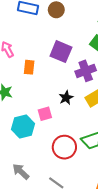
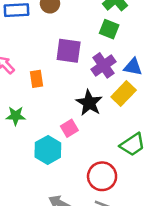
black star: (66, 98) -> (89, 103), size x1.5
red circle: (64, 147) -> (102, 176), moved

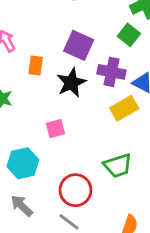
purple cross: (104, 65) -> (111, 72), turned 30
black star: (89, 103) -> (71, 83), moved
cyan hexagon: (48, 150) -> (23, 163), moved

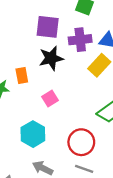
orange rectangle: (36, 66) -> (22, 76), moved
black star: (71, 83) -> (51, 58), turned 30

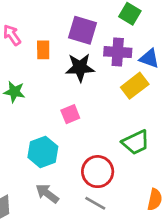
orange rectangle: (22, 76) -> (43, 50), moved

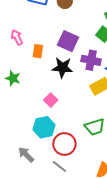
pink square: (70, 114) -> (51, 100), turned -32
cyan hexagon: (43, 152) -> (44, 127), moved

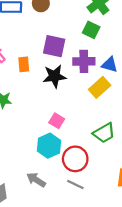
pink square: (51, 100) -> (57, 121), moved

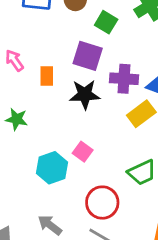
green square: (91, 30) -> (106, 22), moved
cyan hexagon: (49, 146) -> (52, 168), moved

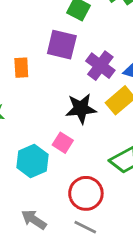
purple cross: (124, 79) -> (100, 66), turned 36
black star: (85, 94) -> (81, 109), moved

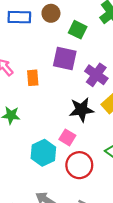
red circle: (86, 193) -> (79, 165), moved

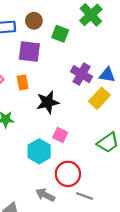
purple square: (65, 59) -> (29, 51), moved
black star: (81, 110) -> (48, 102), moved
red circle: (79, 165) -> (68, 174), moved

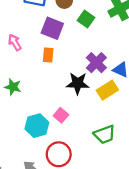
orange rectangle: (23, 82) -> (48, 55), moved
black star: (48, 102) -> (78, 83), moved

